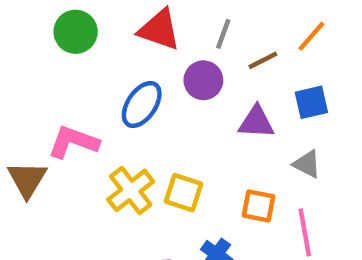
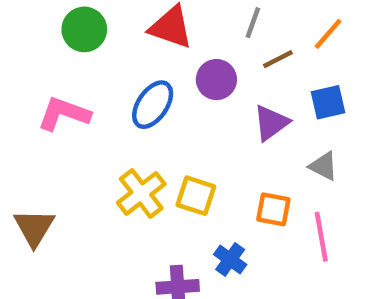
gray line: (223, 34) -> (253, 23), moved
purple triangle: (256, 122) -> (271, 123), turned -39
pink L-shape: (73, 142) -> (64, 114), moved
brown triangle: (27, 179) -> (34, 228), moved

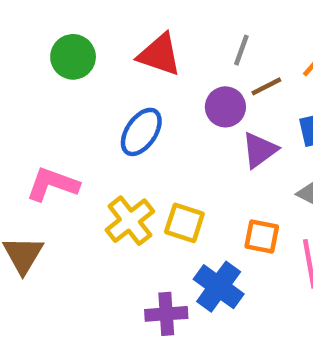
purple circle: (216, 80) -> (225, 107), moved
pink L-shape: (64, 114) -> (53, 184), moved
blue cross: (230, 260) -> (219, 287), size x1.5

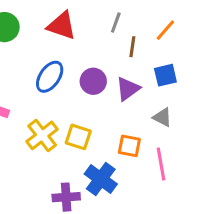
brown line: (266, 86) -> (132, 47), turned -55
purple circle: (225, 107) -> (93, 81), moved

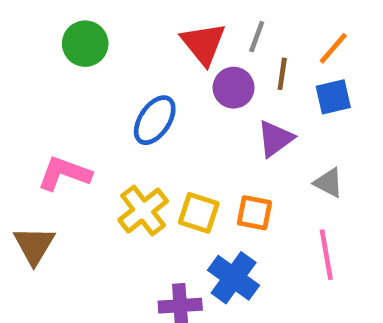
red triangle: (62, 26) -> (203, 44), moved, turned 32
blue square: (165, 75) -> (333, 97), moved
purple circle: (93, 81) -> (234, 88), moved
orange square: (129, 146) -> (254, 213), moved

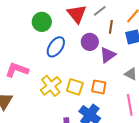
gray line: (257, 37) -> (100, 11), turned 32
green circle: (85, 44) -> (42, 22), moved
purple circle: (234, 88) -> (90, 42), moved

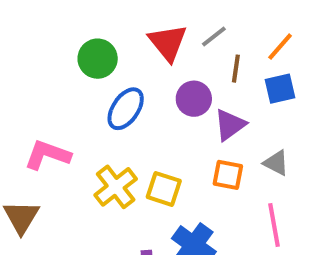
orange square: (99, 87) -> (228, 175), moved

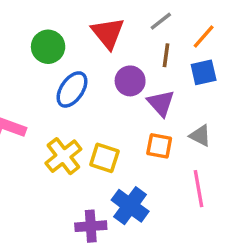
gray line: (214, 37) -> (161, 21), moved
purple triangle: (230, 125) -> (161, 103), turned -36

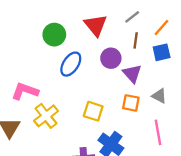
yellow cross: (63, 156) -> (46, 116), moved

